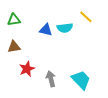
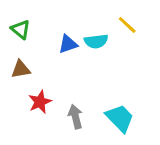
green triangle: (14, 20) -> (21, 29), turned 48
blue triangle: (46, 30) -> (68, 44), turned -32

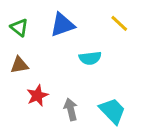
cyan semicircle: (96, 41) -> (90, 58), moved
blue triangle: (68, 44) -> (62, 25), moved, size x1.4

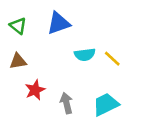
yellow line: (119, 23) -> (112, 59), moved
cyan trapezoid: (112, 111) -> (106, 104), turned -72

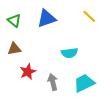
cyan semicircle: (85, 55) -> (69, 53), moved
yellow line: (112, 59) -> (89, 16), moved

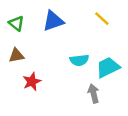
gray arrow: (53, 82) -> (94, 93), moved
cyan trapezoid: (84, 83) -> (108, 67), moved

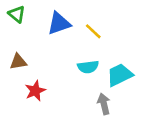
yellow line: (102, 19) -> (93, 31), moved
green triangle: (16, 23) -> (17, 14), moved

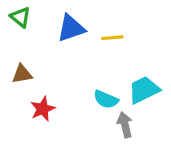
yellow line: (93, 31) -> (112, 38), turned -48
cyan semicircle: (88, 67) -> (106, 99), moved, turned 30

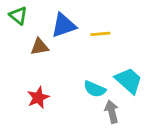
brown triangle: (22, 74) -> (40, 47), moved
cyan trapezoid: (144, 90) -> (129, 81), turned 68

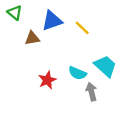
yellow line: (100, 34) -> (82, 28), turned 49
red star: (38, 98) -> (47, 80), moved

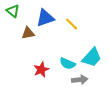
cyan trapezoid: (105, 66) -> (92, 57), turned 90
gray arrow: (91, 92) -> (80, 80), turned 98

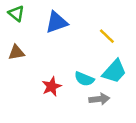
yellow line: (72, 24) -> (107, 36), moved
brown triangle: (28, 33) -> (16, 52), moved

